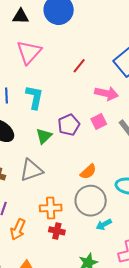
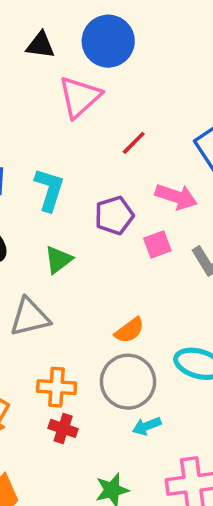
pink triangle: (29, 52) -> (80, 97), moved
purple pentagon: (69, 125) -> (114, 215), moved

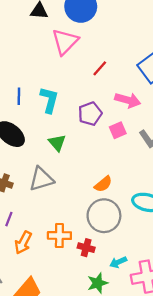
green triangle: (58, 260) -> (57, 143), turned -30
orange cross: (57, 387) -> (59, 236), moved
cyan arrow: (147, 426) -> (118, 262), moved
red cross: (63, 428) -> (86, 248), moved

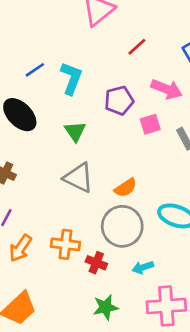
blue line: (19, 96) -> (35, 70), turned 49
gray triangle: (41, 179) -> (79, 178), moved, turned 36
cyan arrow: (118, 262) -> (143, 267), moved

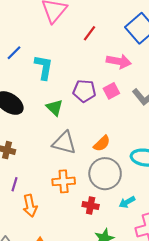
blue line: (35, 70) -> (14, 53), moved
purple pentagon: (119, 101) -> (84, 91), moved, turned 30
orange cross: (65, 244) -> (64, 181), moved
orange arrow: (20, 248) -> (30, 206), turned -35

